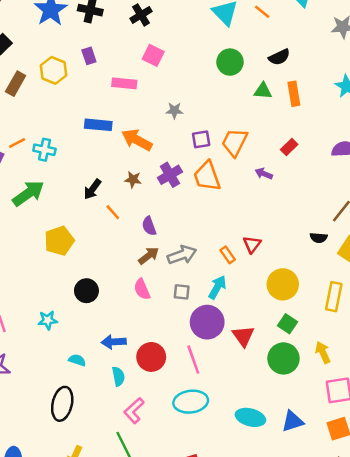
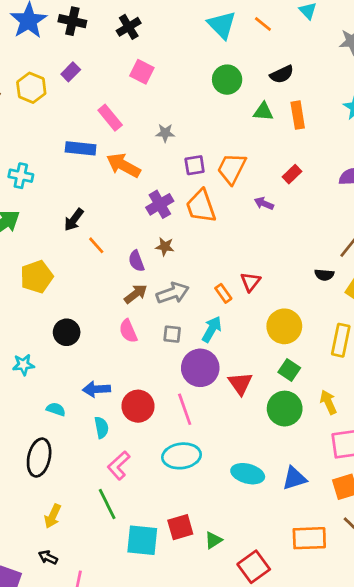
purple rectangle: (89, 56) -> (71, 72), turned 63
pink rectangle: (124, 83) -> (110, 118), moved, turned 45
brown star: (133, 180) -> (165, 247), moved

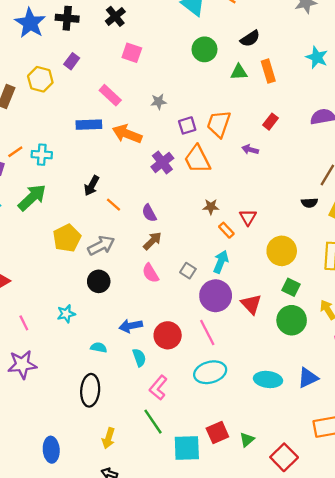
brown star: (165, 247) -> (211, 207), moved
gray arrow: (173, 293) -> (101, 246), moved
gray square: (172, 334) -> (188, 271), turned 35

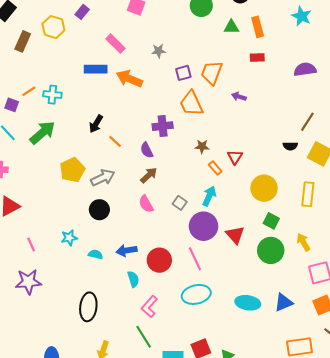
red rectangle: (270, 122) -> (257, 57), moved, turned 48
purple cross: (162, 162) -> (163, 126), moved, turned 30
cyan semicircle: (99, 348) -> (95, 254), moved

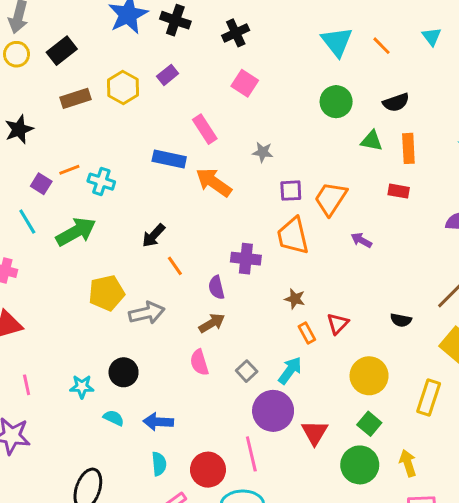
brown rectangle: (23, 41) -> (76, 98), turned 36
black semicircle: (290, 146) -> (401, 320), moved
black circle: (99, 210) -> (124, 372), moved
red circle: (159, 260) -> (208, 470), moved

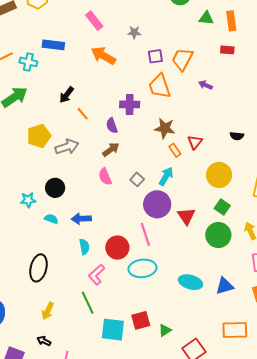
blue rectangle: (169, 159) -> (53, 45), moved
brown star: (295, 299) -> (165, 128), size x1.5

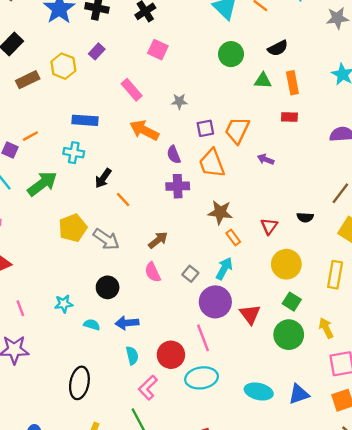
cyan cross: (28, 62) -> (74, 153), moved
purple semicircle: (112, 126) -> (174, 155), moved
red triangle: (195, 142) -> (269, 226), moved
gray arrow: (67, 147) -> (106, 239), turned 55
black circle: (55, 188) -> (108, 287), moved

